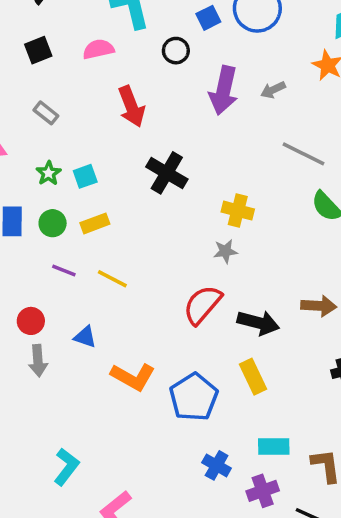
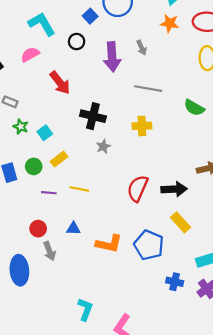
gray arrow: (273, 90) -> (142, 48), turned -72
gray line: (303, 154) -> (148, 89), moved
green star: (49, 173) -> (21, 127), moved
gray star: (225, 251) -> (103, 146), moved

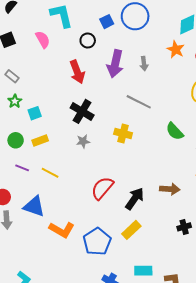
pink semicircle: (30, 54) -> (43, 39), turned 72
red arrow: (60, 83) -> (77, 72), moved
black arrow: (174, 189) -> (135, 199), turned -70
yellow rectangle: (181, 222) -> (131, 230), turned 72
blue triangle: (73, 228) -> (34, 206), size x1.6

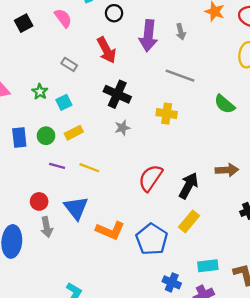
gray rectangle: (12, 76) -> (69, 64), moved
blue triangle: (34, 206) -> (76, 208), turned 40

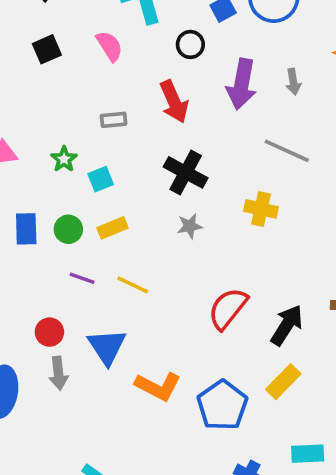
gray rectangle: (69, 64) -> (114, 120), turned -42

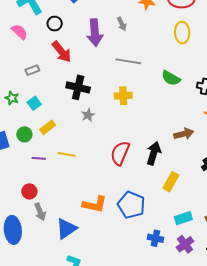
black circle: (190, 44) -> (55, 24), moved
blue triangle: (107, 347) -> (66, 229), moved, turned 45
yellow rectangle: (283, 382) -> (171, 182), moved

